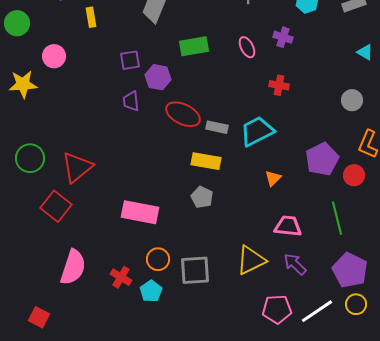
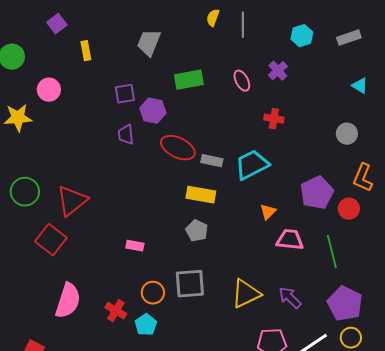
purple cross: (283, 37) -> (278, 71), turned 30
pink rectangle: (140, 212) -> (135, 246), size x0.5
pink trapezoid: (288, 226) -> (290, 240), moved
gray square: (195, 270) -> (190, 284), moved

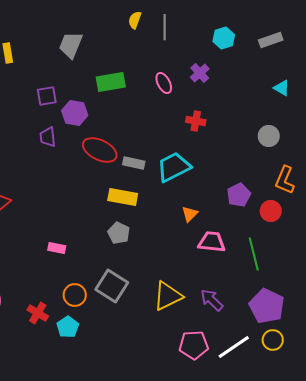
purple pentagon: (317, 193) -> (239, 195), size x0.7
gray square: (190, 284) -> (112, 286), turned 36

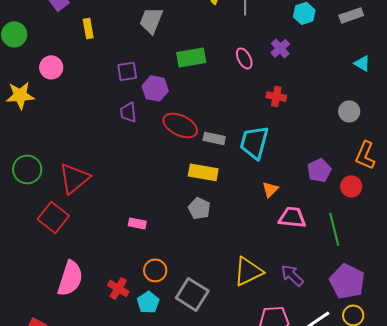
cyan trapezoid: (174, 167) -> (254, 142), turned -48
gray square: (112, 286) -> (192, 294), moved

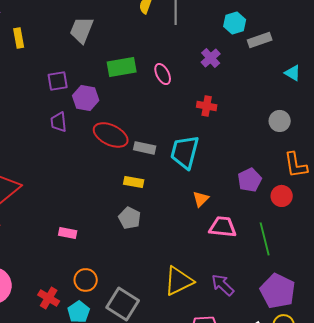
gray rectangle: (351, 15) -> (260, 40), moved
pink ellipse: (244, 58) -> (163, 74), moved
orange L-shape: (365, 155) -> (296, 165), turned -32
yellow rectangle: (203, 172) -> (134, 182), size x0.7

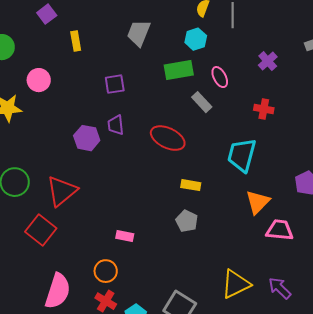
cyan hexagon: (235, 23) -> (196, 39), moved
purple hexagon: (86, 98) -> (87, 138), moved
gray rectangle: (145, 148) -> (202, 102), moved, turned 35
orange triangle: (201, 199) -> (258, 202), size x1.5
orange circle: (86, 280) -> (106, 271), moved

